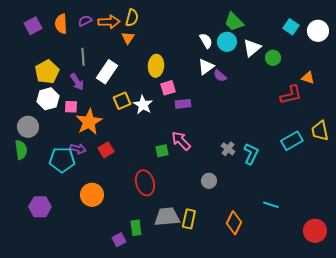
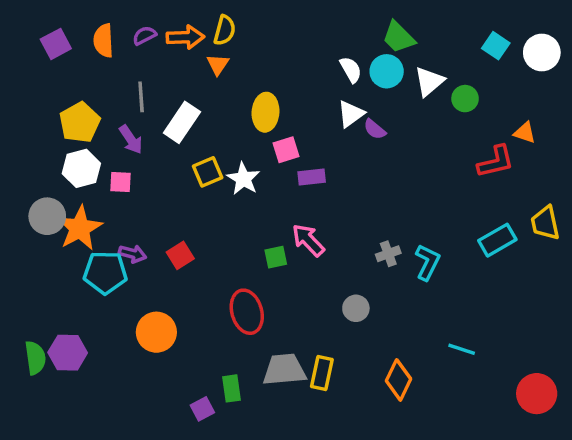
orange star: (89, 122) -> (80, 228), moved
gray cross: (228, 149) -> (388, 254), turned 32
green semicircle: (21, 150) -> (35, 358), moved

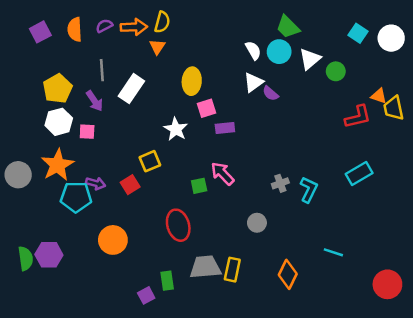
yellow square: (208, 172) -> (150, 161), moved
gray circle: (47, 216) -> (18, 175), moved
yellow trapezoid: (545, 223) -> (394, 108), moved

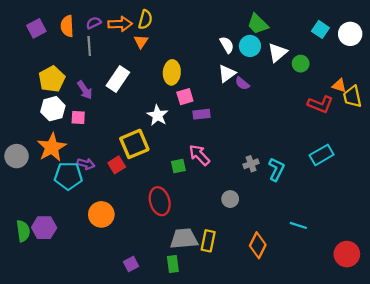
gray line: (102, 70) -> (89, 46), moved
red L-shape: (358, 117) -> (320, 104), turned 35
yellow square: (150, 161) -> (134, 144), size x1.5
green rectangle: (167, 281) -> (173, 264), moved

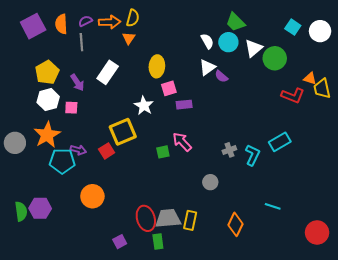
purple square: (36, 28) -> (33, 26), size x1.4
green circle: (301, 64) -> (275, 58), size x1.5
cyan rectangle: (322, 155) -> (280, 142), moved
red ellipse: (160, 201) -> (146, 218), moved

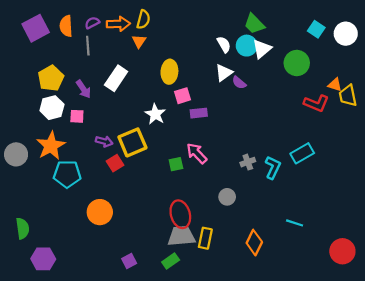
white triangle: (254, 48) -> (262, 49), moved
purple arrow: (78, 150) -> (104, 141), moved
purple hexagon: (40, 208) -> (43, 259), moved
red ellipse: (146, 218) -> (180, 214), moved
green rectangle: (158, 242) -> (171, 261), turned 63

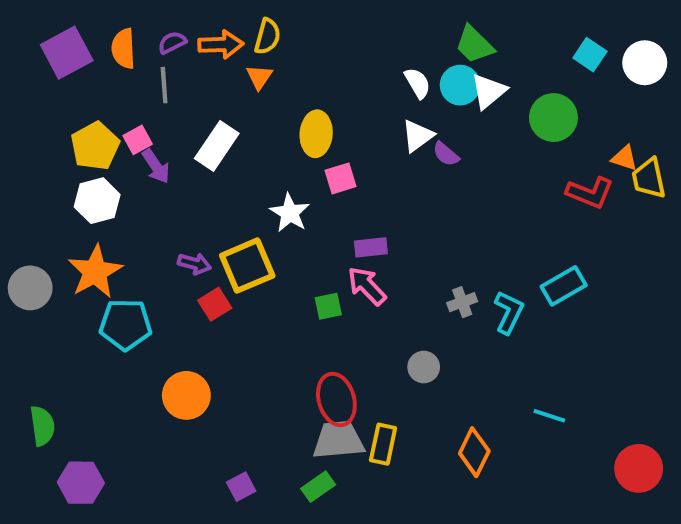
purple rectangle: (199, 113) -> (371, 247), moved
pink square: (77, 116) -> (138, 140), moved, turned -32

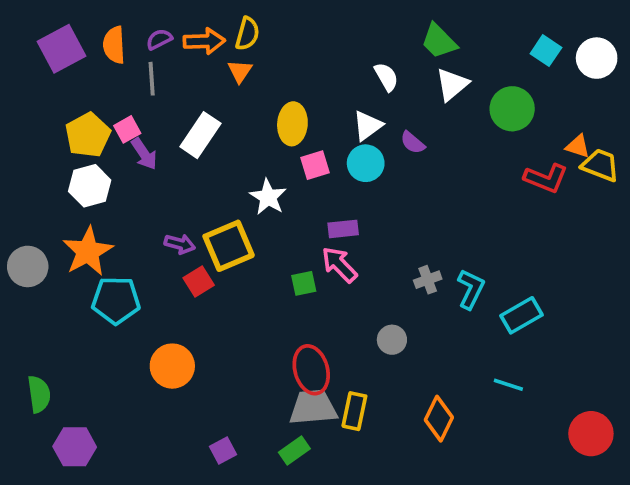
cyan circle: (460, 85) -> (366, 163), moved
white triangle: (418, 136) -> (368, 126), moved
yellow trapezoid: (649, 178) -> (600, 165), turned 123
cyan rectangle: (564, 286) -> (522, 315), moved

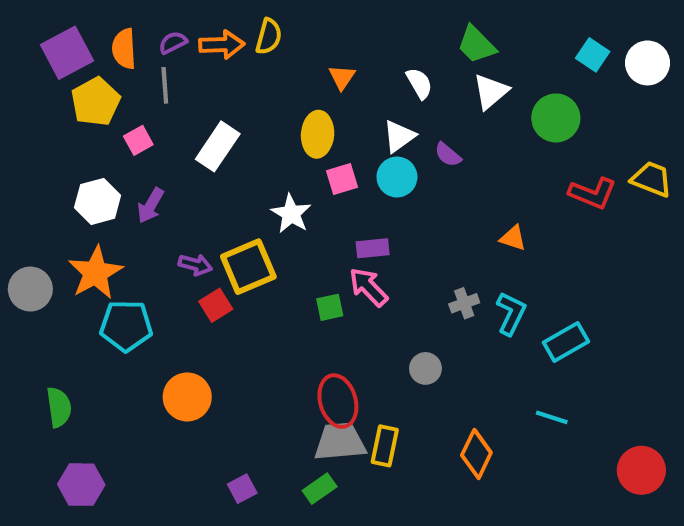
orange triangle: (240, 71) -> (342, 77), moved
yellow pentagon: (88, 135) -> (96, 102), moved
orange triangle: (578, 146) -> (513, 238), moved
purple arrow: (144, 154) -> (151, 206), moved, turned 64
green semicircle: (39, 394) -> (59, 407), moved

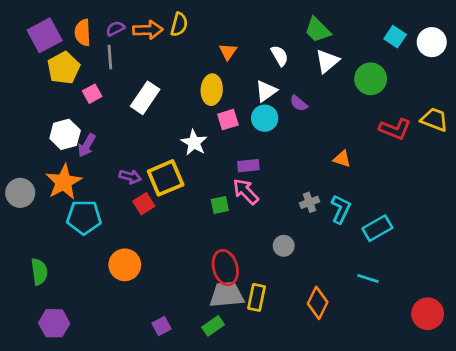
purple arrow: (151, 206) -> (87, 145), moved

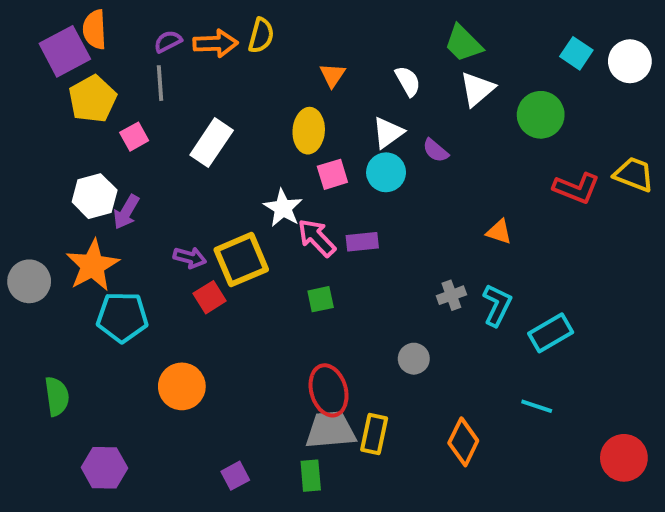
orange semicircle: (83, 33) -> (95, 30), moved
pink arrow: (246, 191) -> (317, 238), moved
purple hexagon: (54, 323) -> (104, 468), moved
green rectangle: (213, 326) -> (311, 476), turned -60

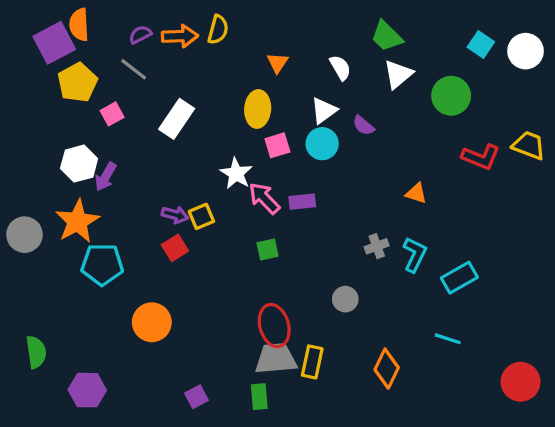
gray line: (160, 83) -> (134, 69), turned -48
purple arrow: (190, 258) -> (175, 215), moved
yellow square: (241, 260) -> (201, 216), size x0.6
green semicircle: (57, 396) -> (36, 352), moved

